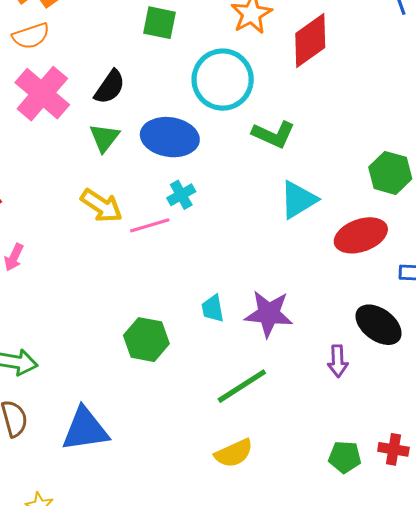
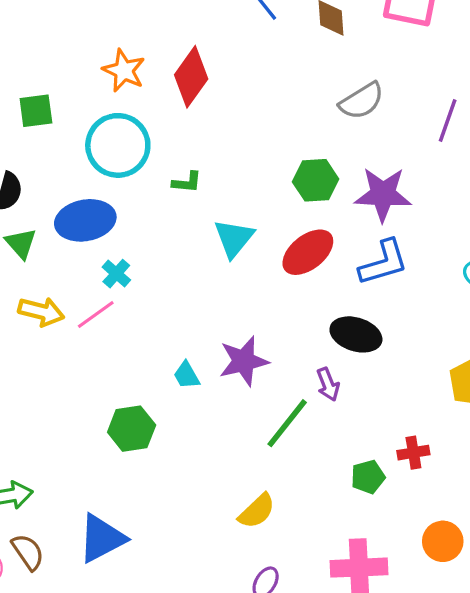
green L-shape: (273, 134) -> (187, 182), size x0.7
green line: (242, 386) -> (287, 423), moved

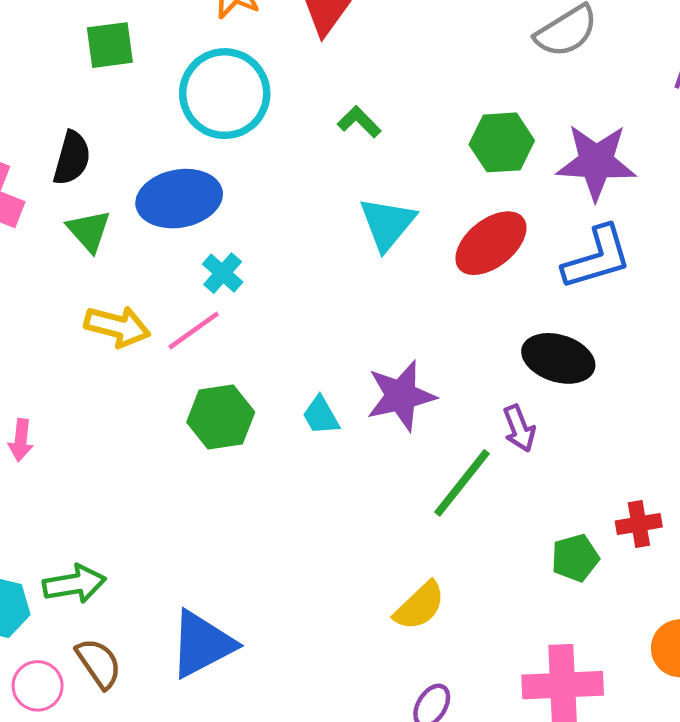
green L-shape: (187, 182) -> (359, 122), moved, turned -140
green hexagon: (132, 429) -> (221, 417), moved

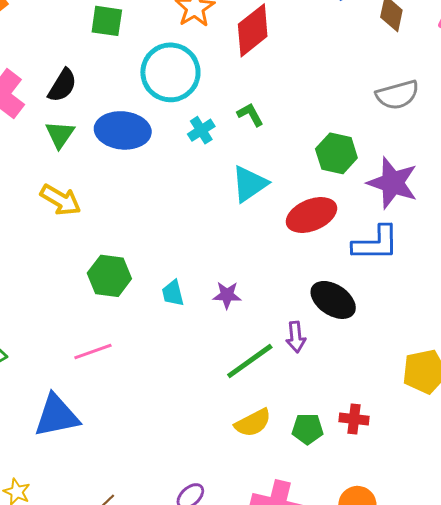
cyan cross: (223, 273) -> (201, 130), moved
pink line: (194, 330) -> (93, 351), moved
purple star: (401, 396) -> (227, 295), size x0.6
yellow semicircle: (419, 606) -> (253, 423), moved

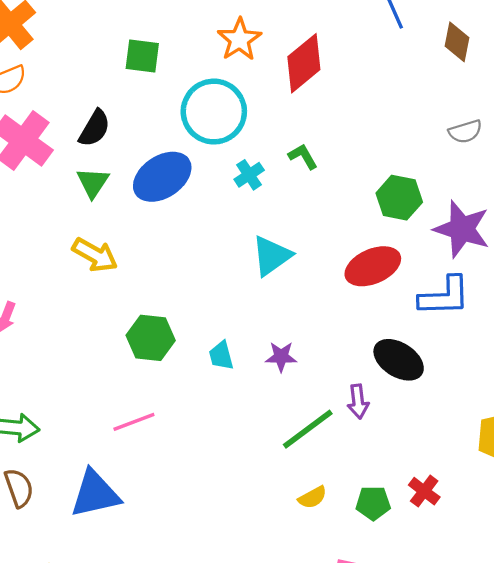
gray semicircle: (397, 95) -> (465, 132), size x0.7
blue ellipse: (123, 130) -> (162, 177), turned -38
cyan triangle: (250, 184) -> (272, 256), moved
red cross: (354, 419) -> (424, 491), turned 32
yellow semicircle: (253, 423) -> (312, 497), size x0.7

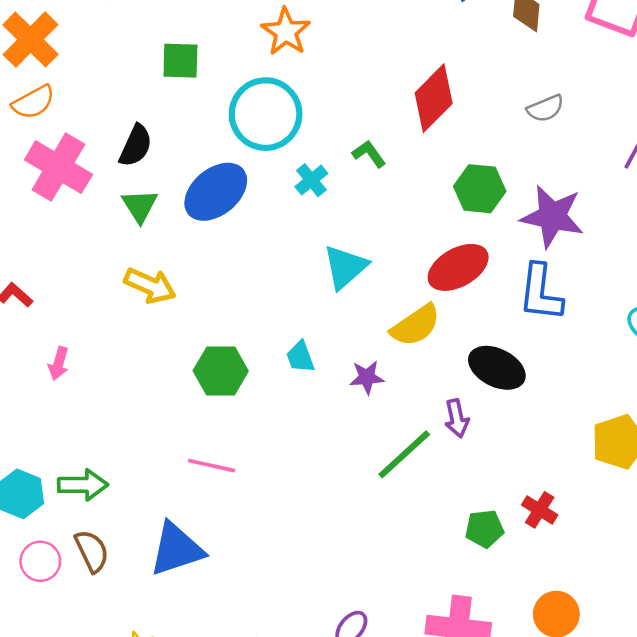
red diamond: (304, 63) -> (434, 98), moved
blue L-shape: (444, 296) -> (541, 293), turned 104
cyan trapezoid: (221, 356) -> (300, 357), moved
pink line: (134, 422) -> (212, 466), turned 39
yellow semicircle: (312, 497) -> (416, 325), moved, size x1.6

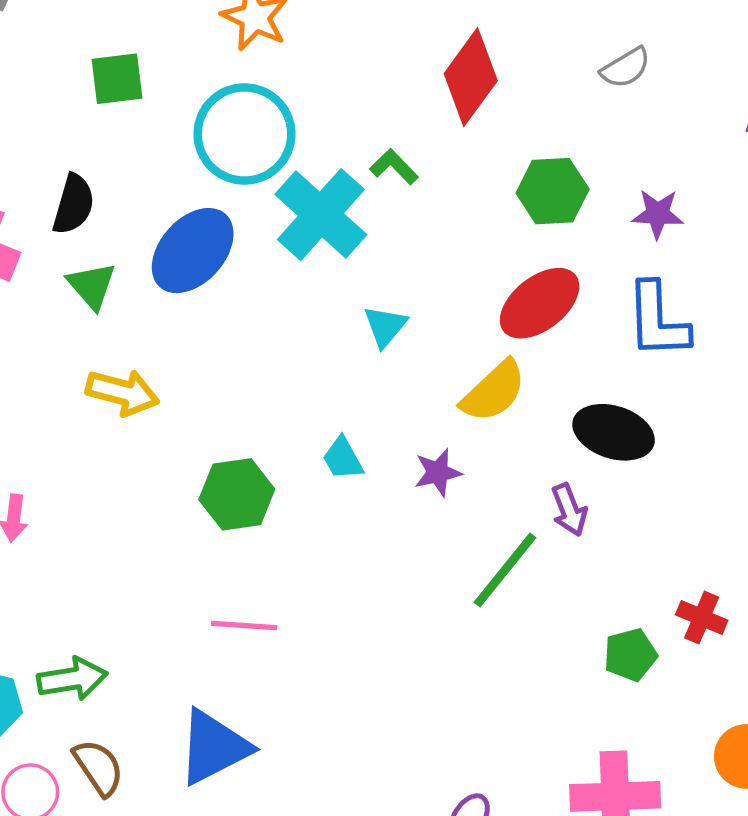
cyan cross: (311, 180) -> (321, 215), size x2.0
purple star: (552, 216) -> (658, 214), size x0.6
cyan triangle: (345, 267) -> (385, 326), size x0.7

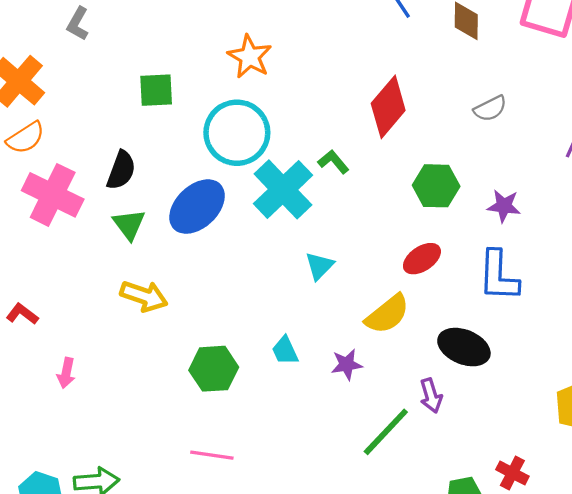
red ellipse: (540, 303) -> (422, 259), size x0.7

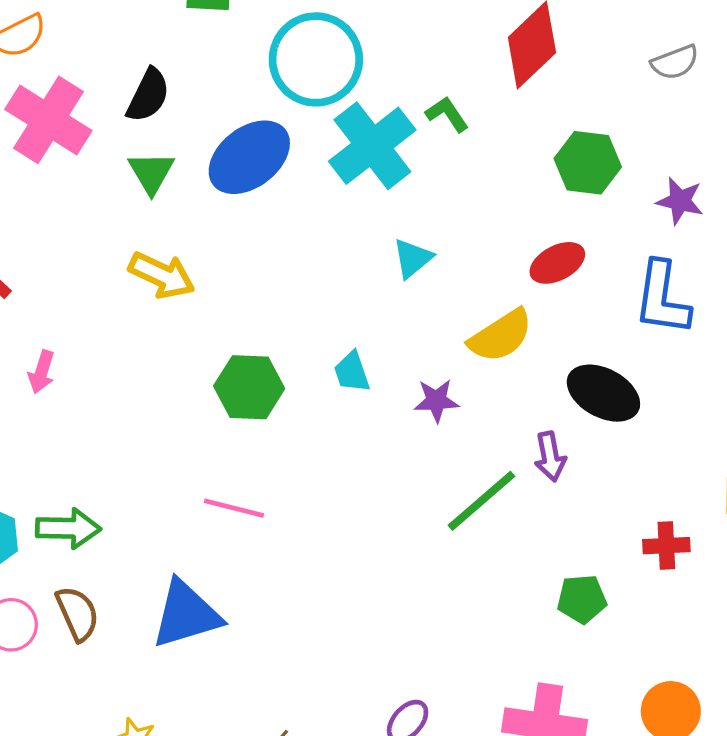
red cross: (512, 473) -> (666, 546), moved, turned -36

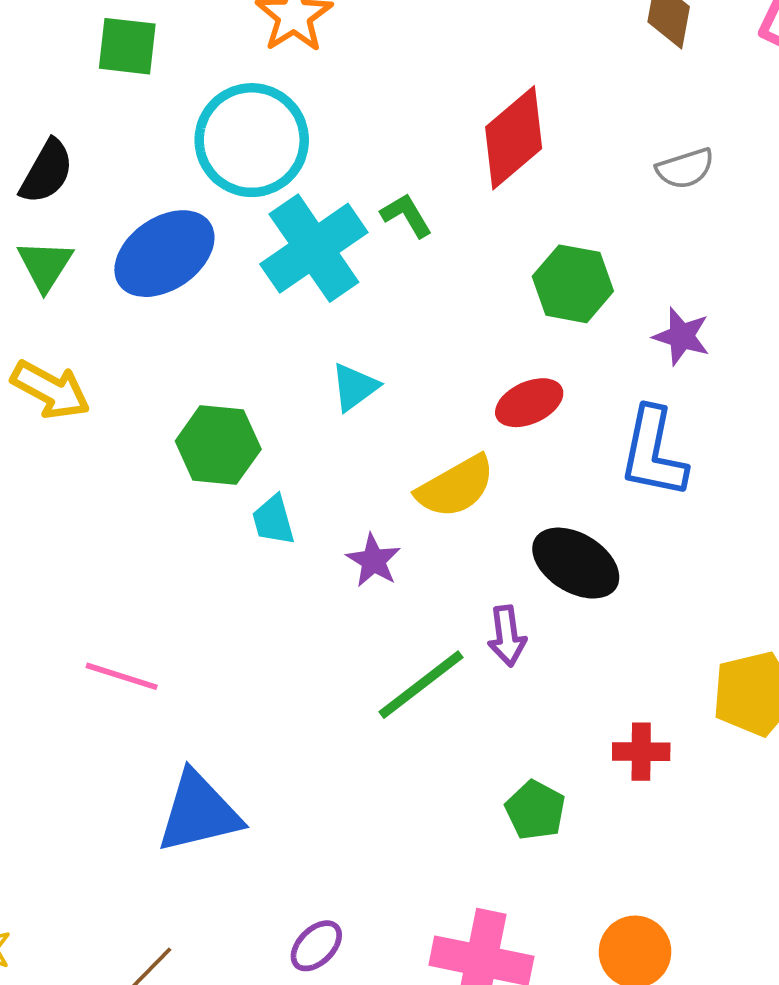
green hexagon: (249, 387) -> (218, 445), moved
purple star: (436, 401) -> (373, 560), turned 30
green pentagon: (582, 599) -> (535, 810), turned 30
blue triangle: (186, 614) -> (199, 812), moved

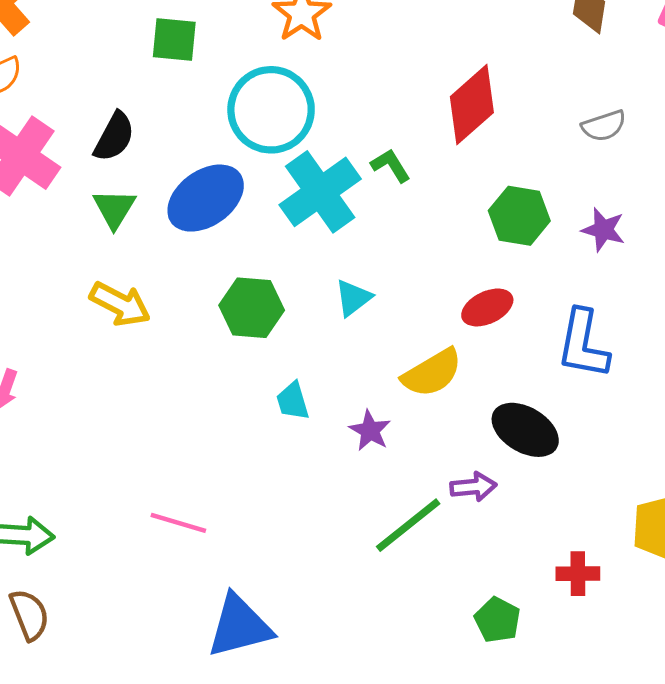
purple star: (682, 336) -> (603, 230), moved
green hexagon: (218, 445) -> (252, 308), moved
purple arrow: (507, 636) -> (473, 487), turned -87

